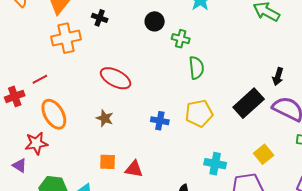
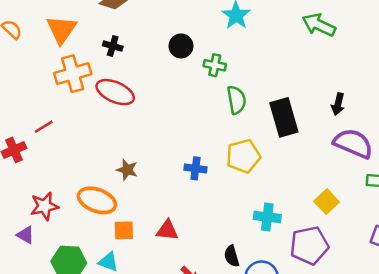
red ellipse: (116, 78) -> (115, 92), moved
black rectangle: (249, 103) -> (284, 117), moved, turned -60
orange ellipse: (54, 114) -> (97, 200), moved, turned -36
orange square: (108, 162) -> (124, 230), moved

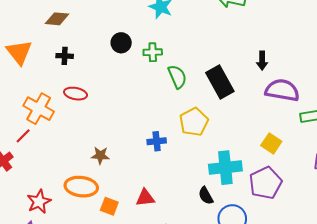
orange cross: (73, 74) -> (39, 109), moved, turned -32
red ellipse: (115, 92) -> (76, 94), size x0.7
cyan cross: (267, 217) -> (225, 168), size x1.4
orange square: (124, 230) -> (109, 206), turned 36
black semicircle: (232, 256) -> (206, 196), moved

